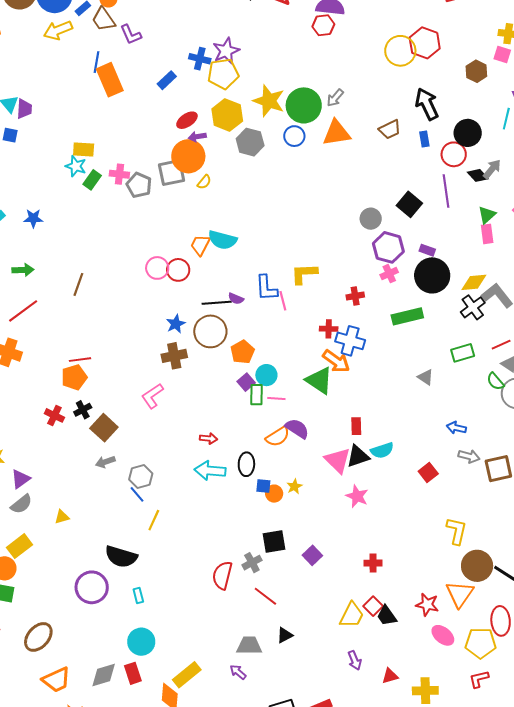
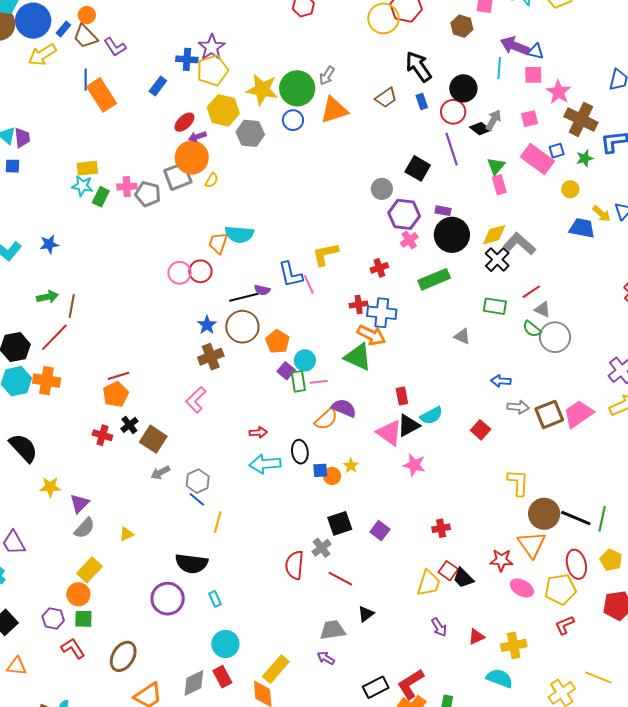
brown line: (78, 284) -> (72, 306), moved
green rectangle: (463, 353) -> (495, 306), turned 35

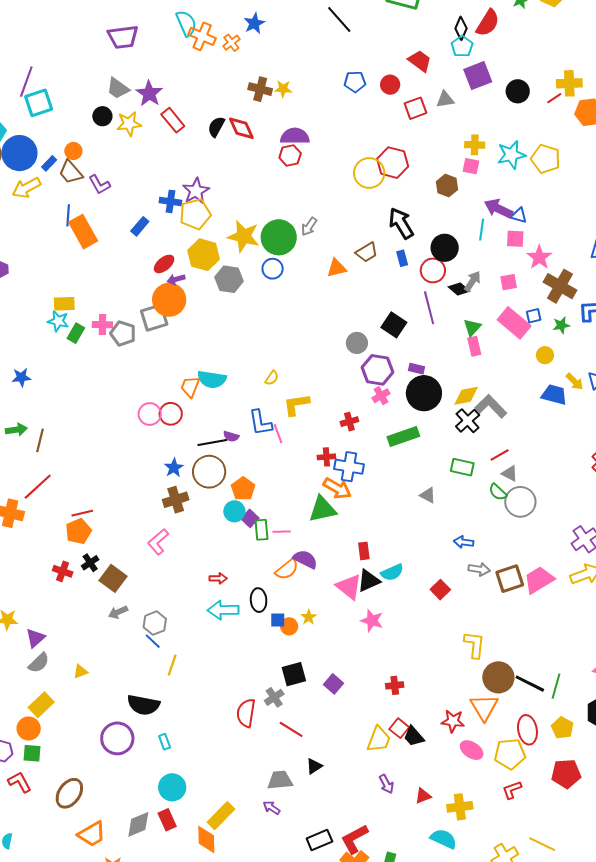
orange triangle: (334, 110) -> (337, 268), moved, size x0.7
yellow semicircle: (212, 180) -> (272, 378), moved
red line: (54, 337) -> (38, 487), moved
green triangle: (358, 357) -> (322, 509), turned -40
cyan circle: (305, 360) -> (234, 511), moved

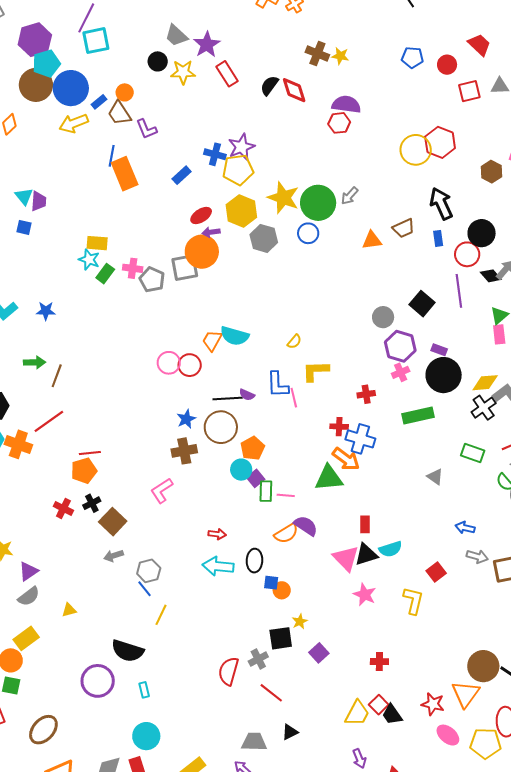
yellow star: (309, 617) -> (300, 622), moved
yellow L-shape: (474, 645) -> (413, 601), moved

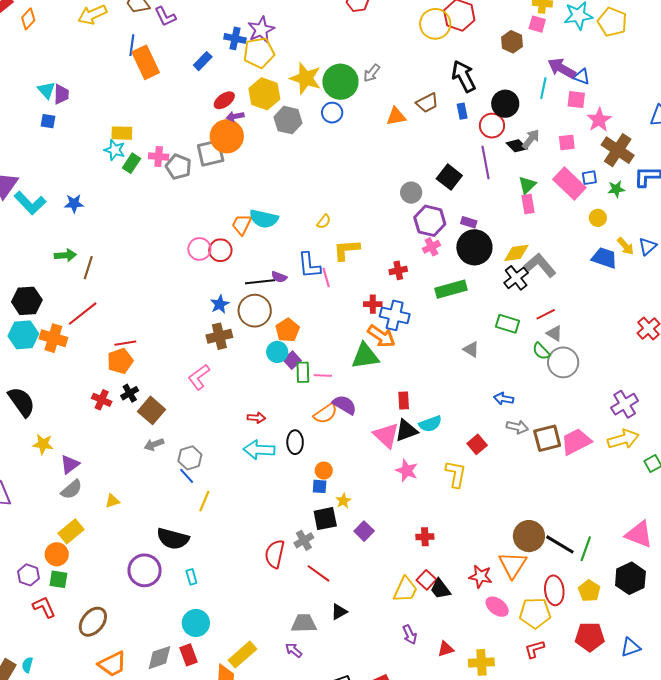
blue square: (271, 583) -> (320, 486), moved

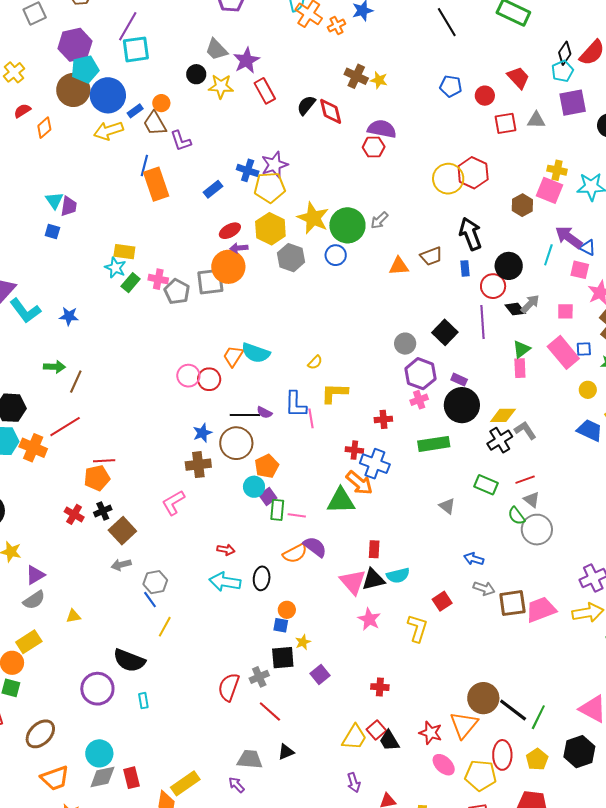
pink square: (537, 24) -> (549, 190), size x1.5
gray L-shape: (540, 265) -> (525, 430), size x0.7
cyan circle: (196, 623) -> (99, 753), moved

